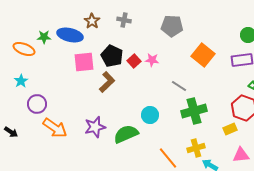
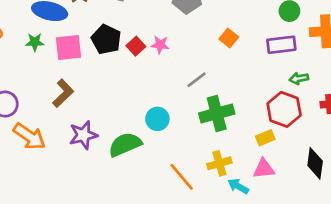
green star: (44, 37) -> (35, 42), moved
orange square: (203, 55) -> (229, 38), size x0.6
brown L-shape: (107, 82) -> (63, 93), moved
gray line: (179, 86) -> (196, 80), turned -70
pink triangle: (241, 155) -> (264, 169), moved

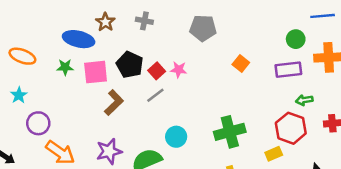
gray line: (196, 80) -> (155, 95), moved
brown L-shape: (63, 93) -> (114, 103), moved

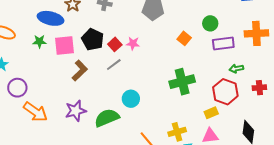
green circle: (296, 39) -> (210, 23), moved
green cross: (230, 132) -> (182, 82), moved

